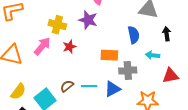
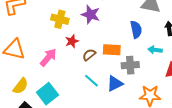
pink arrow: (42, 46) -> (48, 57), moved
brown semicircle: (67, 86) -> (89, 55), moved
cyan line: (89, 86) -> (91, 81), turned 42

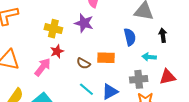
red star: (72, 41) -> (57, 51), moved
brown semicircle: (89, 55) -> (83, 63), turned -112
gray cross: (130, 65) -> (139, 79), moved

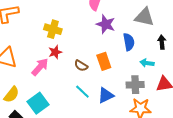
purple star: (84, 23) -> (106, 24), moved
orange rectangle: (106, 58) -> (104, 61), turned 66

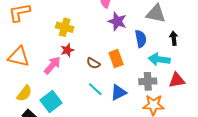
cyan arrow: (147, 63) -> (159, 59), size x1.5

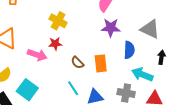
purple star: (117, 21) -> (111, 28), turned -30
pink arrow: (52, 65) -> (37, 55), turned 54
cyan square: (51, 101) -> (27, 90), turned -30

